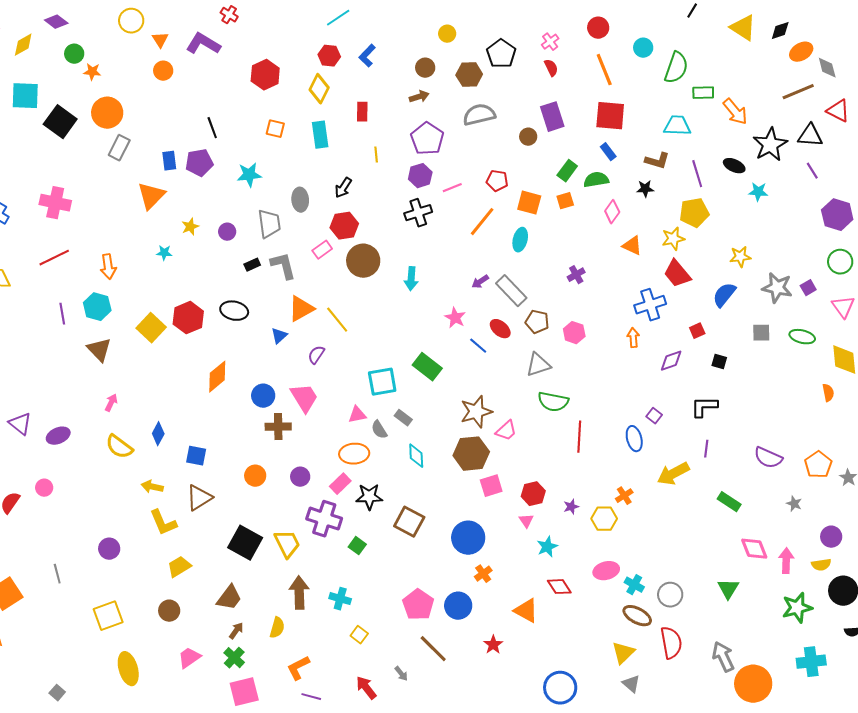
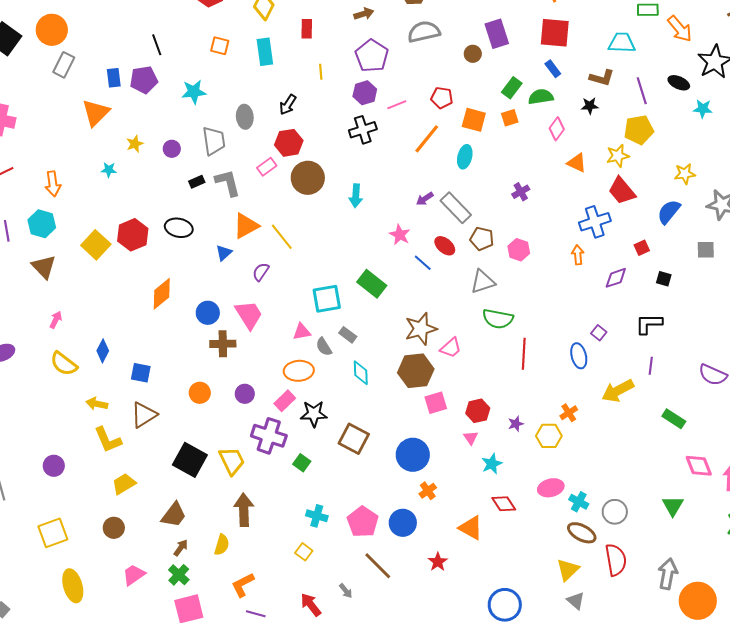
cyan cross: (340, 599) -> (317, 516), moved
gray arrow: (723, 657) -> (668, 574), turned 36

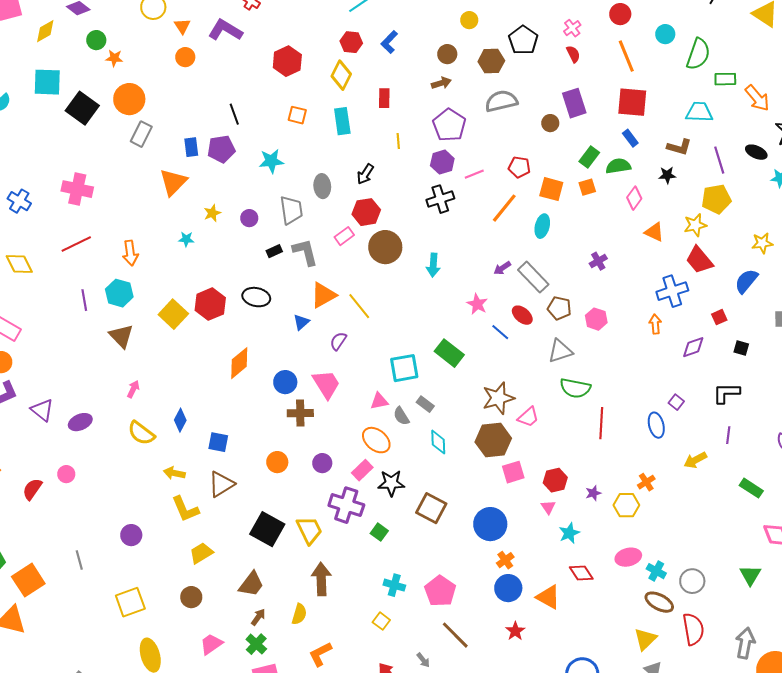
orange ellipse: (299, 371) -> (376, 440), turned 44
yellow arrow: (618, 391) -> (695, 460), size x0.7
blue circle: (403, 523) -> (508, 588), moved

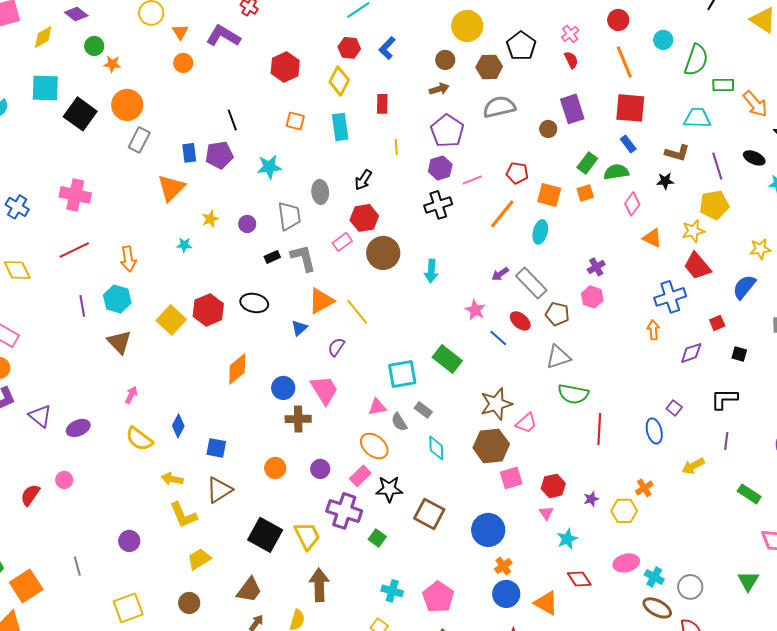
yellow circle: (469, 20) -> (467, 26), size x1.8
pink hexagon: (596, 319) -> (592, 297), moved

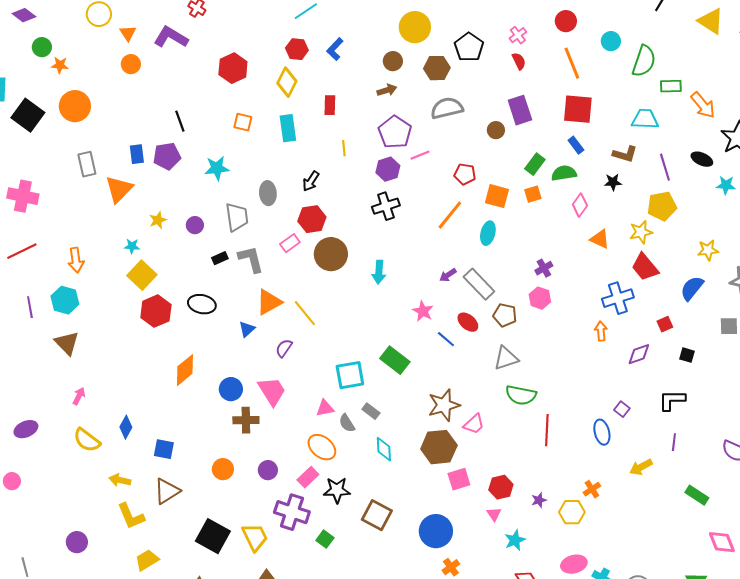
gray rectangle: (139, 140) -> (87, 164), moved, turned -40
pink line: (472, 180) -> (420, 155), moved
yellow square: (171, 320) -> (142, 275), moved

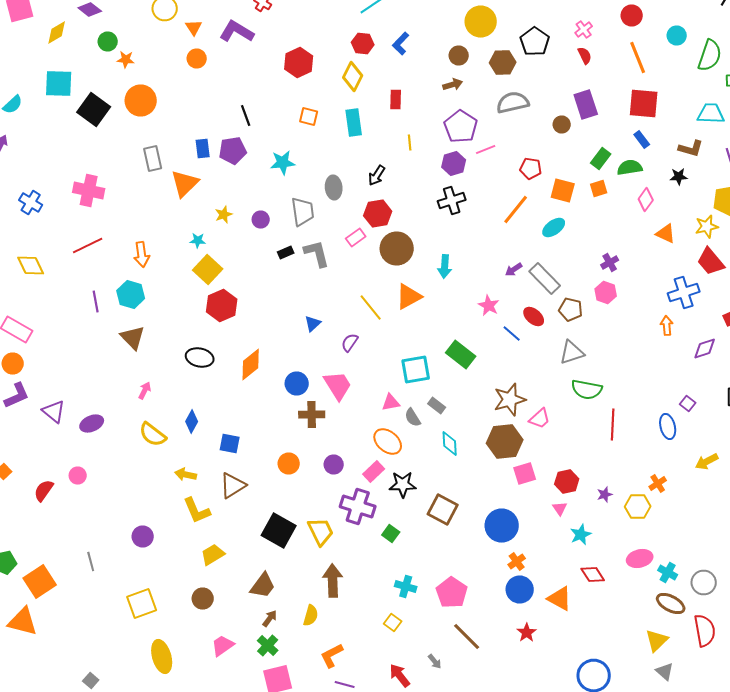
cyan ellipse: (488, 233) -> (554, 228), turned 40
orange triangle: (269, 302) -> (409, 296), moved
black ellipse: (202, 304) -> (200, 358), moved

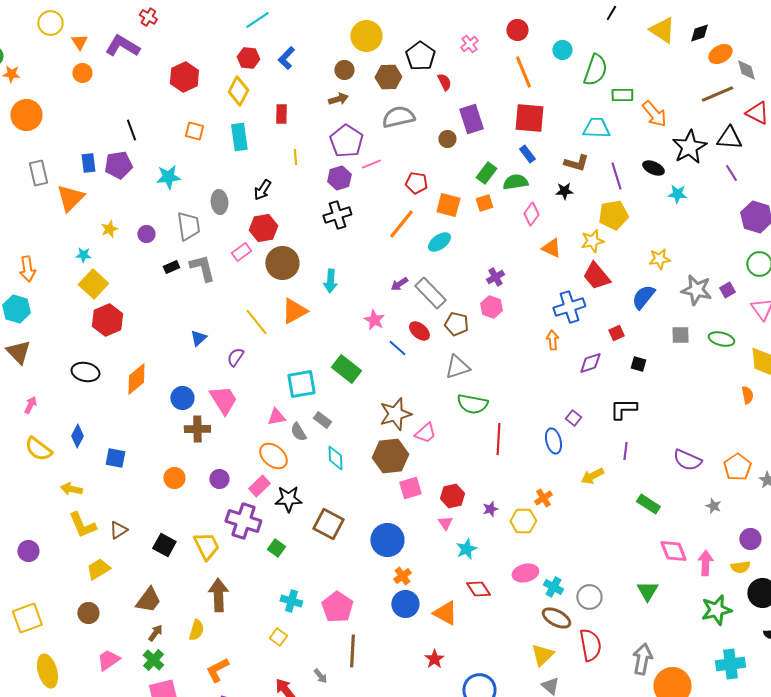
red semicircle: (585, 56) -> (444, 82), moved
brown triangle: (233, 486) -> (118, 530), moved, size x0.7
black square: (279, 530) -> (164, 545), size x0.7
red star: (527, 632) -> (434, 659), moved
brown line: (467, 636) -> (352, 651), turned 48

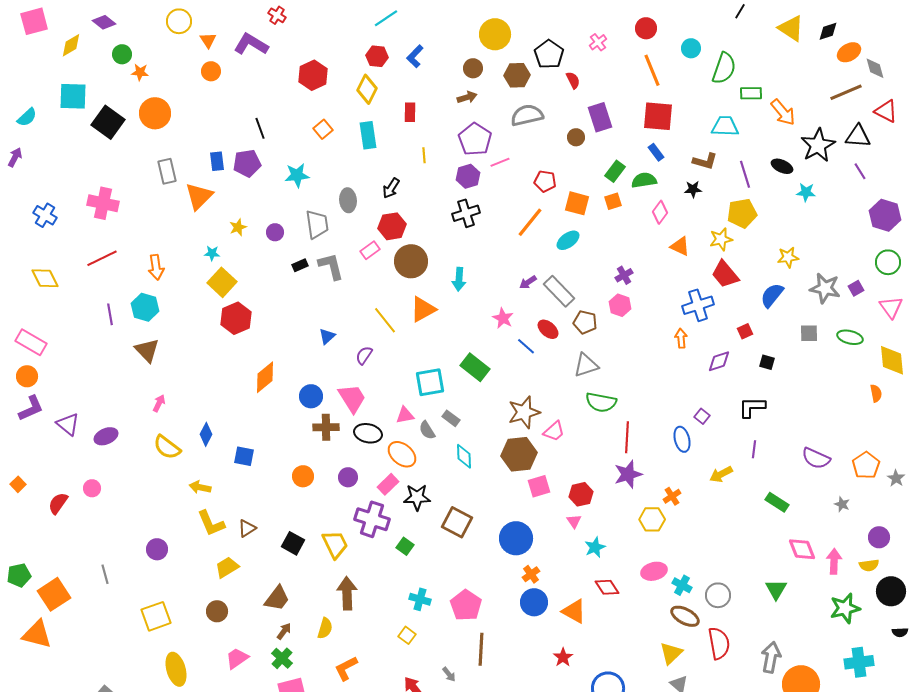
orange square: (194, 131) -> (323, 129), turned 36
black ellipse: (85, 372) -> (368, 433), moved
purple star: (490, 509) -> (628, 474), moved, size x1.8

